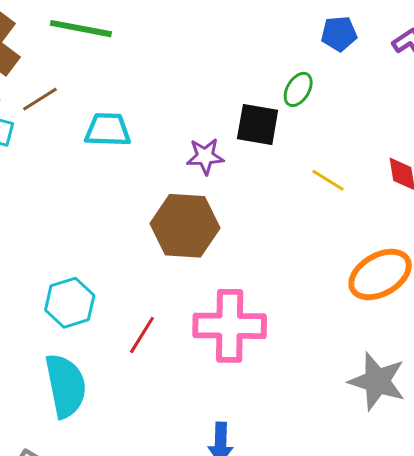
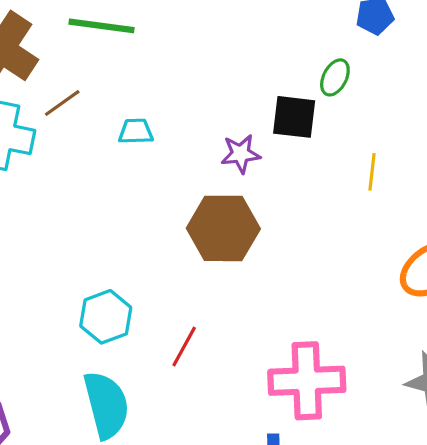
cyan trapezoid: (108, 130) -> (136, 131), size x0.7
yellow line: (328, 180) -> (372, 172), turned 68
pink cross: (230, 326) -> (307, 381), moved

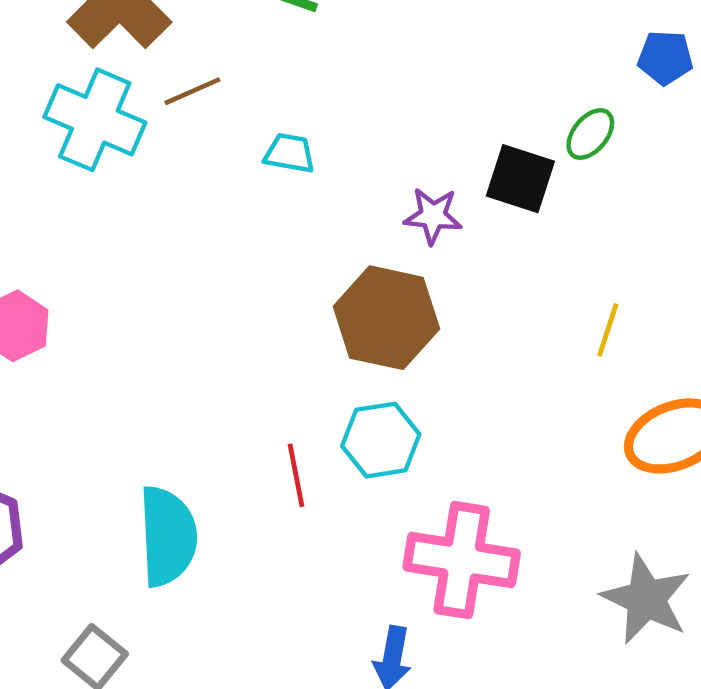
yellow line: (372, 172) -> (608, 330), moved
cyan hexagon: (106, 317) -> (381, 440), moved
red line: (184, 347) -> (296, 475), turned -51

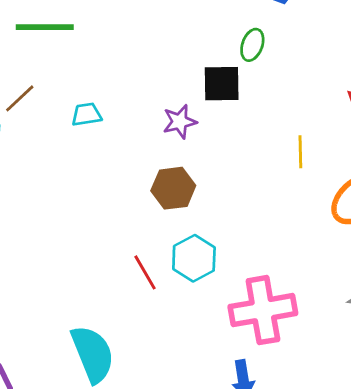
brown hexagon: (386, 318) -> (173, 188), size x0.7
red line: (296, 475) -> (145, 272), moved

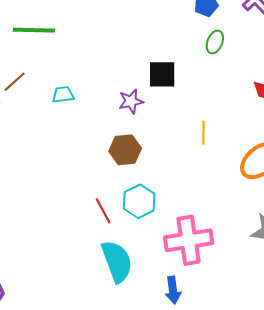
green ellipse: (252, 45) -> (215, 42), moved
yellow line: (300, 152) -> (203, 133), moved
cyan semicircle: (93, 354) -> (117, 261), moved

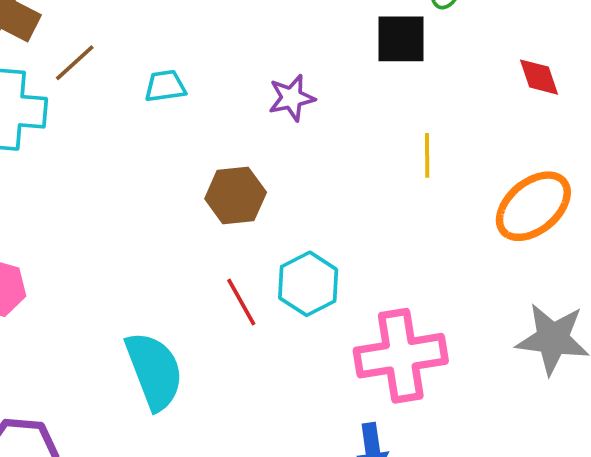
black square: (162, 74) -> (401, 39), moved
brown hexagon: (125, 150) -> (236, 195), moved
cyan semicircle: (117, 261) -> (154, 371), moved

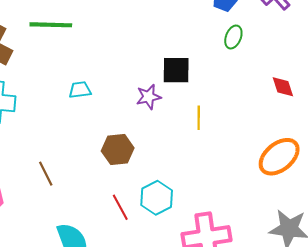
black square: (401, 39) -> (176, 70), moved
brown line: (75, 63) -> (46, 174), moved, turned -75
yellow line: (427, 155) -> (199, 118), moved

